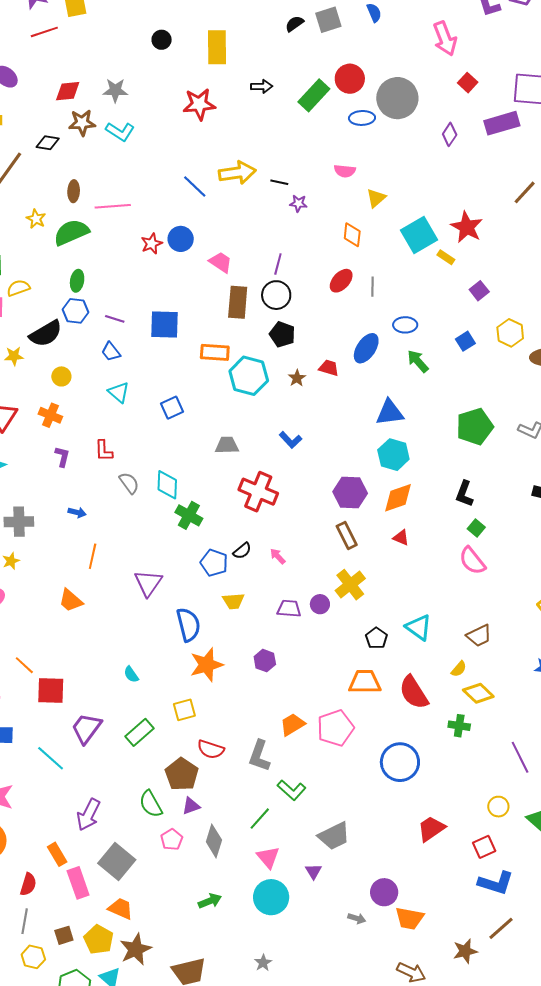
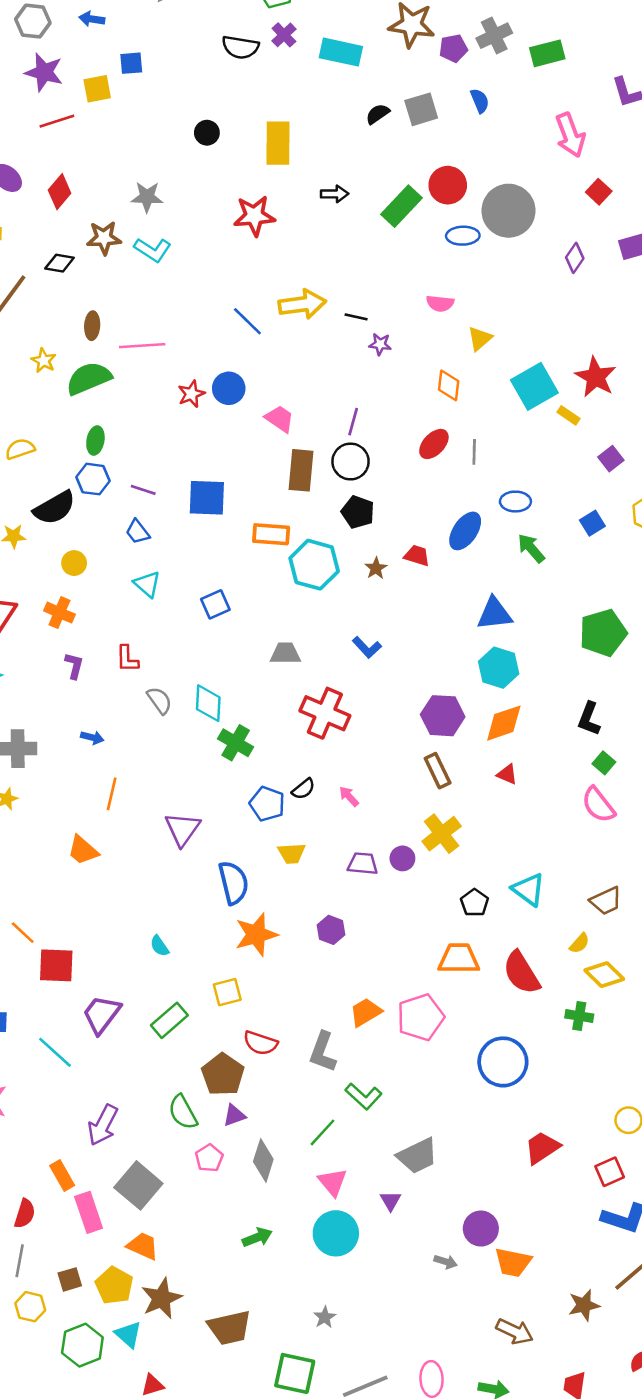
red diamond: (68, 91) -> (60, 192), moved, turned -44

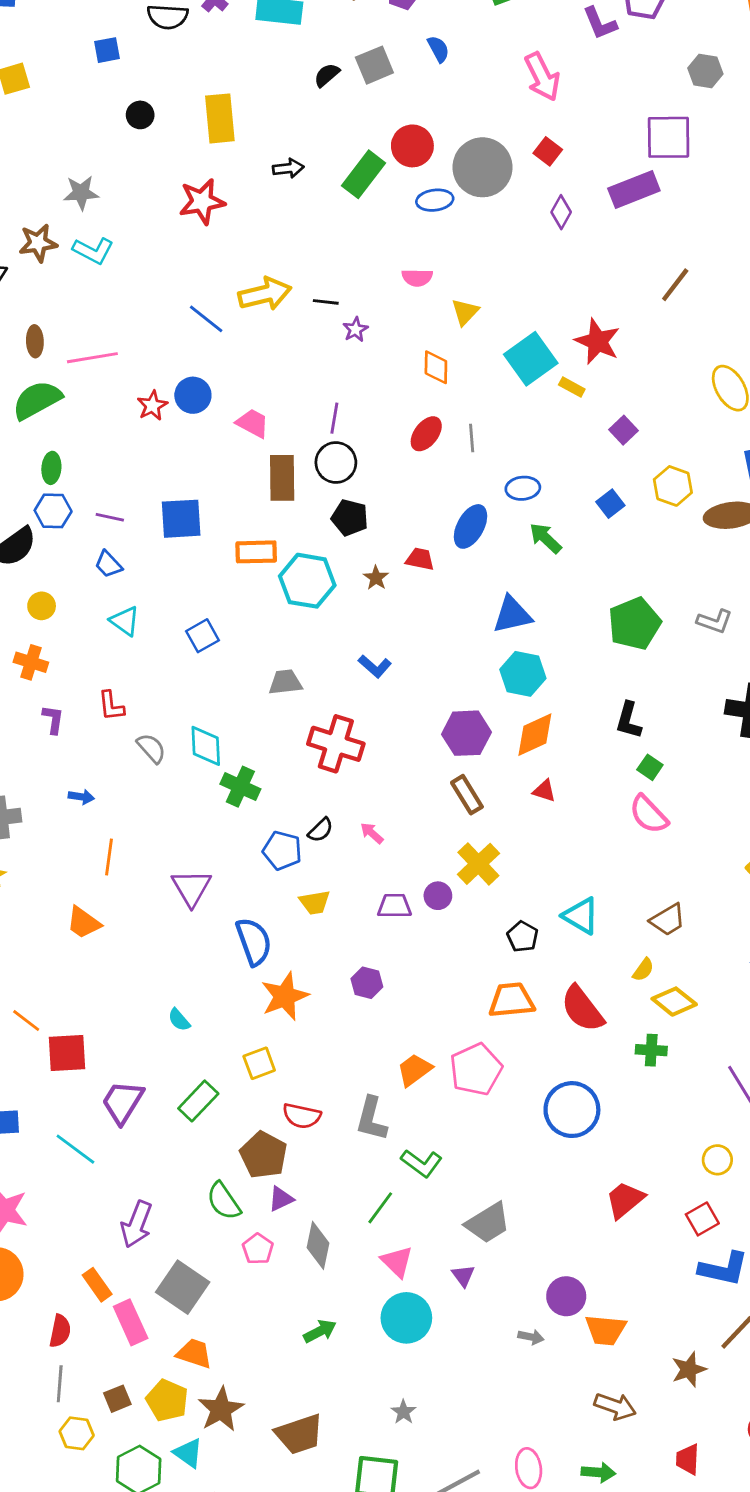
blue square: (131, 63) -> (107, 50), moved
red square: (599, 192) -> (548, 151), moved
purple star: (380, 344) -> (355, 329), turned -30

